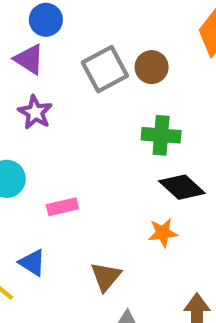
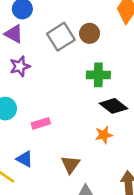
purple star: (35, 112) -> (20, 66), turned 30

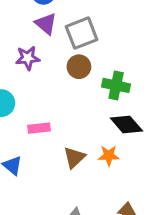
brown circle: (90, 33) -> (79, 67), moved
purple triangle: (14, 34) -> (46, 24), moved
brown triangle: (71, 164) -> (74, 157), moved

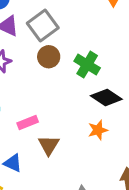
green cross: (116, 85) -> (87, 65), turned 35
brown triangle: (74, 157) -> (49, 145), moved

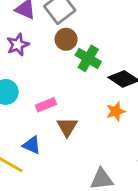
green cross: (87, 65) -> (88, 58), moved

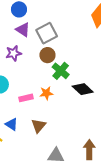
orange star: (116, 111) -> (46, 93), moved
brown triangle: (67, 127) -> (39, 126), moved

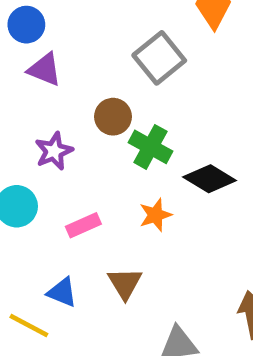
gray square: (47, 33) -> (159, 58), moved
purple star: (14, 53) -> (54, 151), moved
orange star: (46, 93) -> (155, 215), moved

